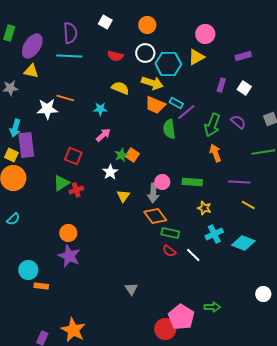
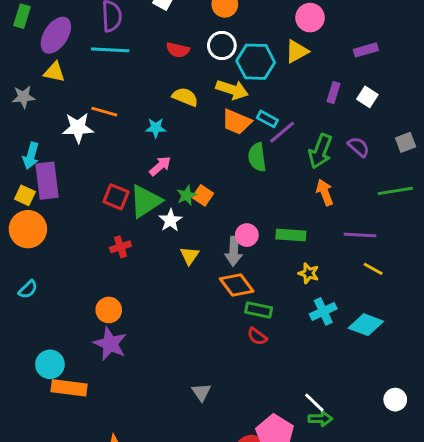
green triangle: (61, 183) -> (145, 201), moved, size x1.4
white line: (193, 255) -> (314, 403), moved
orange rectangle: (41, 286) -> (69, 388), size x1.6

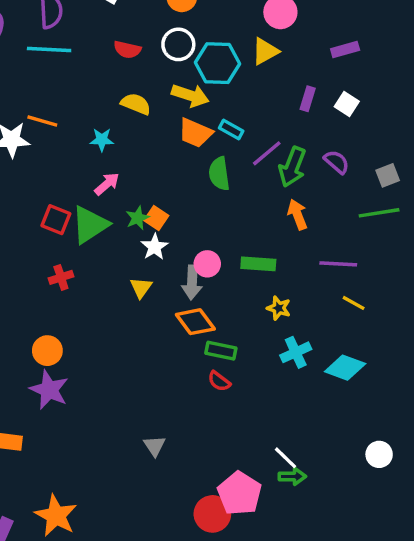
purple line: (282, 132) -> (267, 153), moved
gray square: (406, 142) -> (388, 175), moved
white star: (170, 220) -> (155, 247), moved

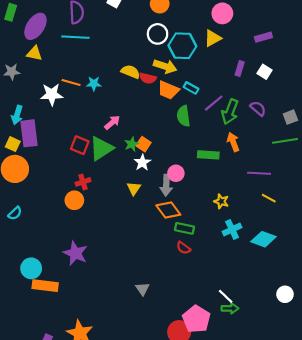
red semicircle: (127, 50) -> (148, 78), moved
cyan star: (102, 140) -> (94, 84), moved
green rectangle: (258, 264) -> (208, 155), moved
orange circle: (47, 351) -> (74, 200), moved

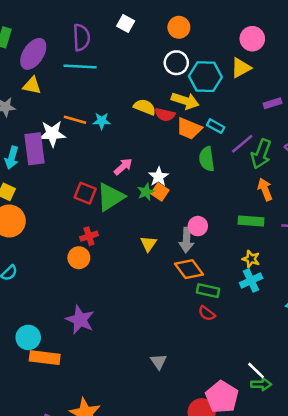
purple rectangle: (240, 68) -> (273, 103), turned 56
purple rectangle: (29, 133) -> (35, 149), moved
green rectangle: (208, 155) -> (251, 221), moved
white star: (142, 162) -> (159, 177), moved
cyan cross: (232, 229) -> (251, 280), moved

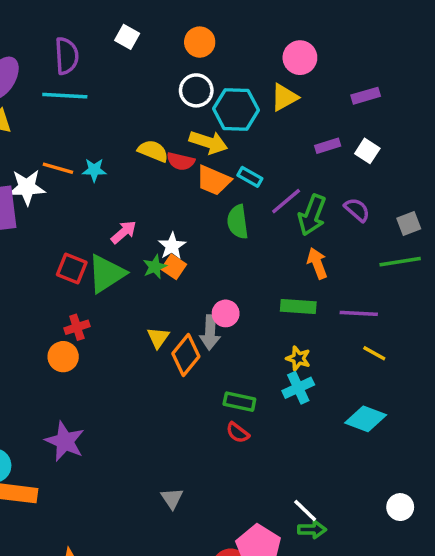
orange diamond: (189, 269) -> (186, 355), moved, turned 76

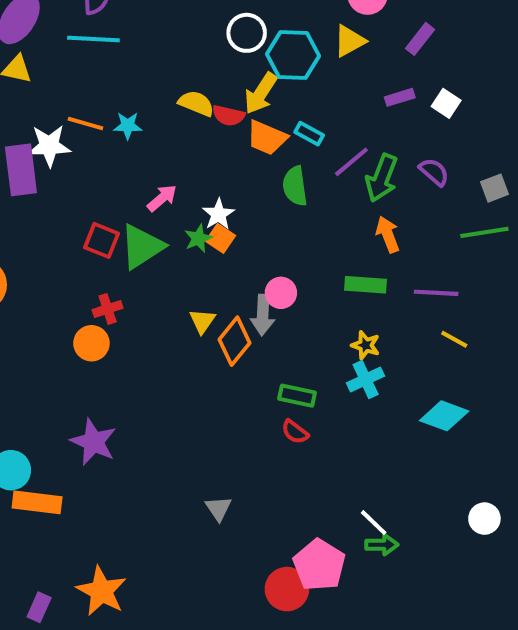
purple rectangle: (366, 96) -> (420, 39), moved, turned -36
yellow arrow: (208, 142) -> (261, 93), turned 105

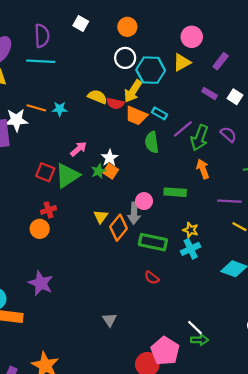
purple rectangle: (400, 97) -> (209, 93), turned 48
green rectangle: (366, 285) -> (175, 192), moved
green rectangle: (297, 396) -> (153, 242), moved, size x1.4

